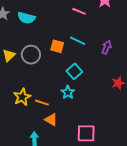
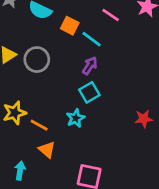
cyan line: (78, 41) -> (92, 39), moved
orange square: (57, 46) -> (70, 26), moved
purple arrow: (107, 47) -> (90, 66), moved

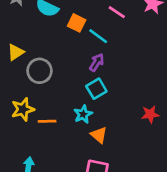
gray circle: (37, 60) -> (40, 71), moved
orange line: (39, 125) -> (47, 121), turned -30
orange triangle: (47, 150) -> (99, 135), moved

